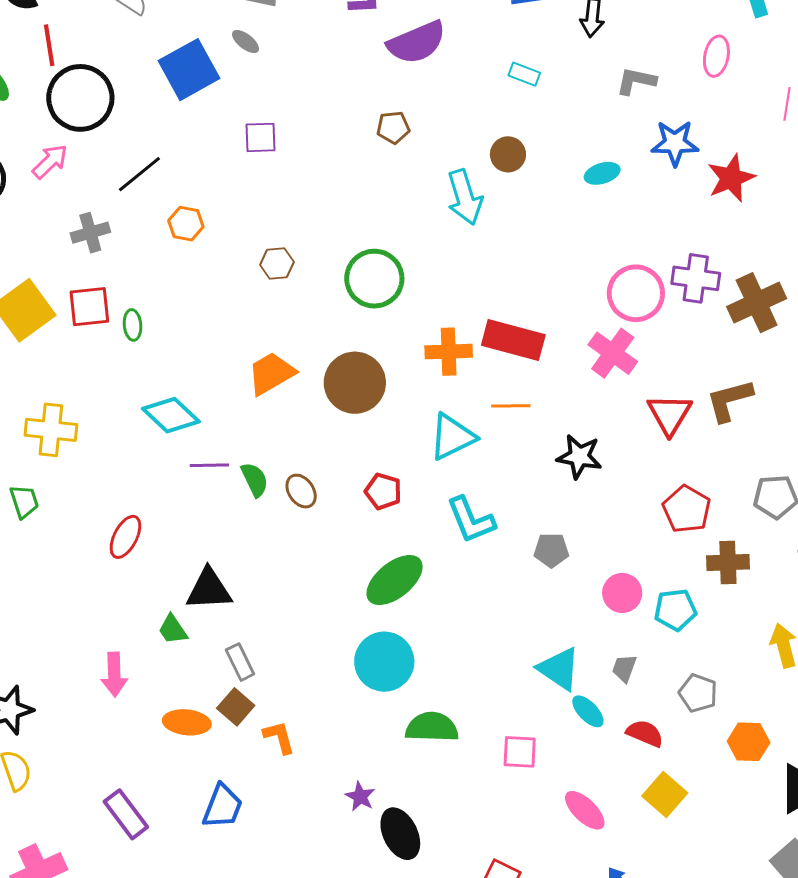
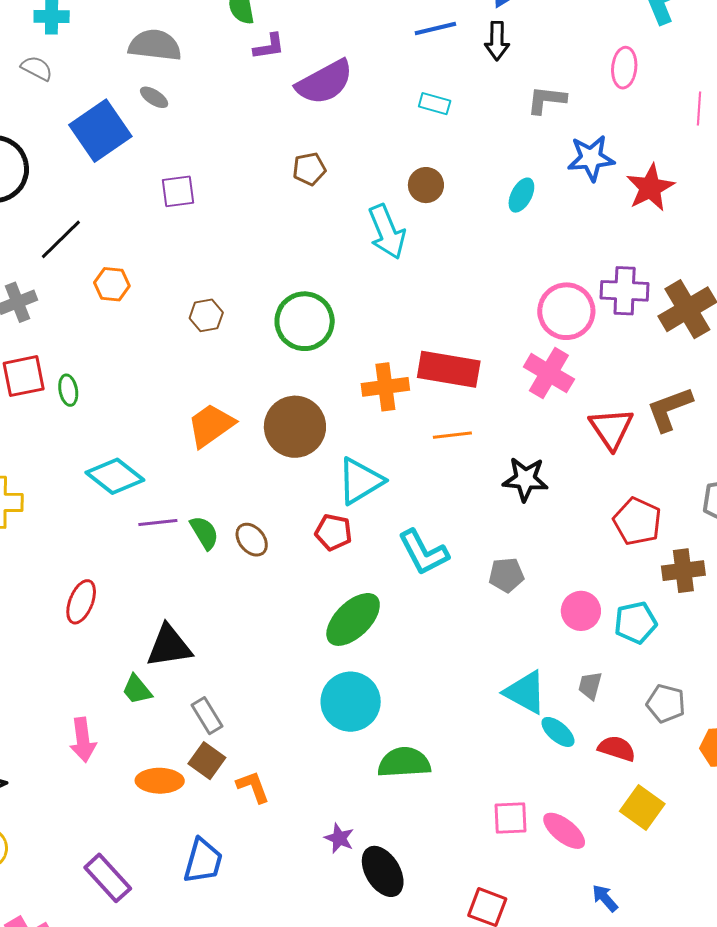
cyan ellipse: (602, 173) -> (521, 195), turned -40
cyan triangle: (452, 437) -> (360, 481), moved
pink square: (520, 752) -> (511, 818), moved

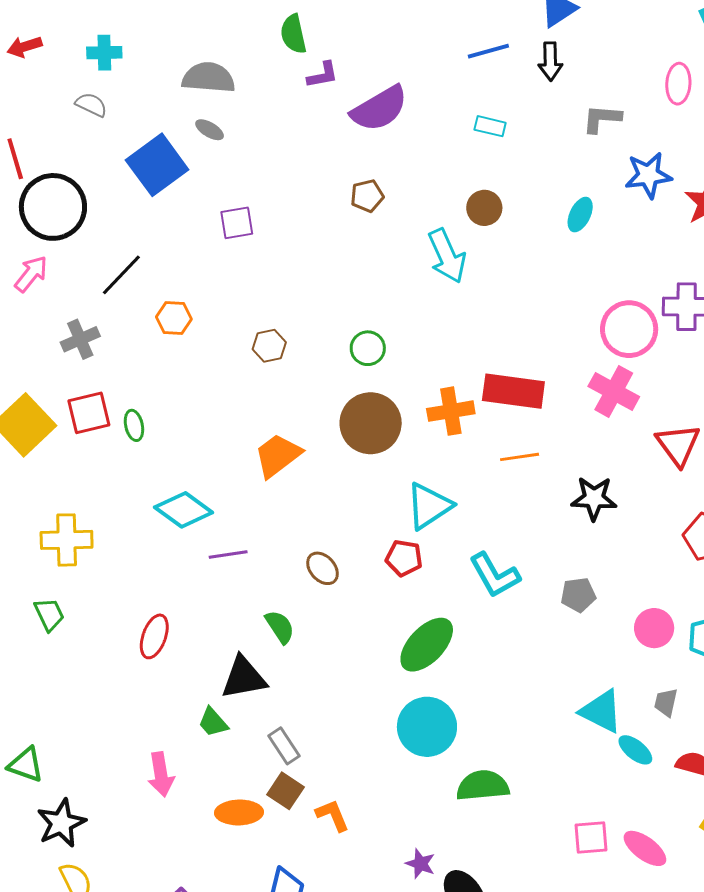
green circle: (305, 321) -> (368, 348), size x0.6
brown circle: (295, 427) -> (371, 423), moved
green semicircle: (204, 533) -> (280, 627), moved

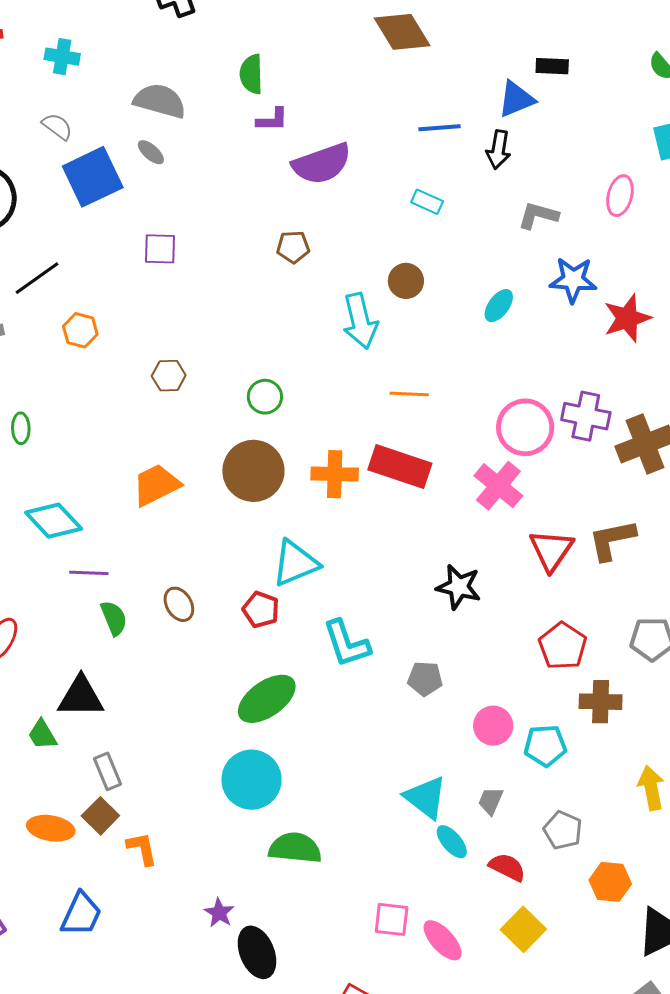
gray semicircle: (91, 105) -> (57, 126), moved
orange line: (520, 457) -> (409, 394), moved
green semicircle: (280, 627) -> (114, 618), moved

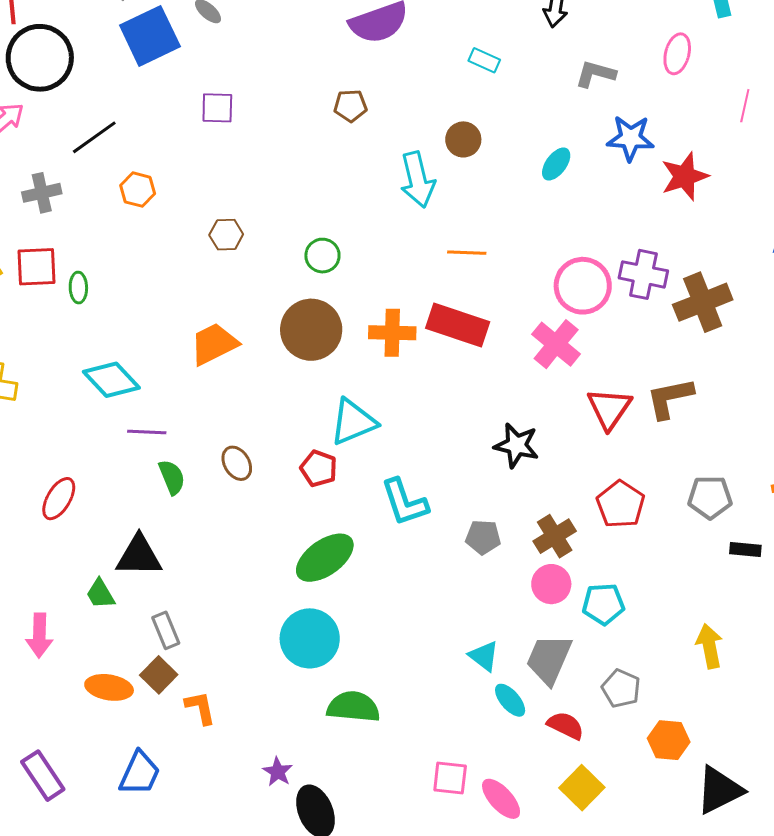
brown cross: (601, 702) -> (555, 536), moved, turned -33
cyan triangle: (426, 797) -> (484, 656), size x0.7
gray trapezoid: (491, 801) -> (549, 659), size x1.8

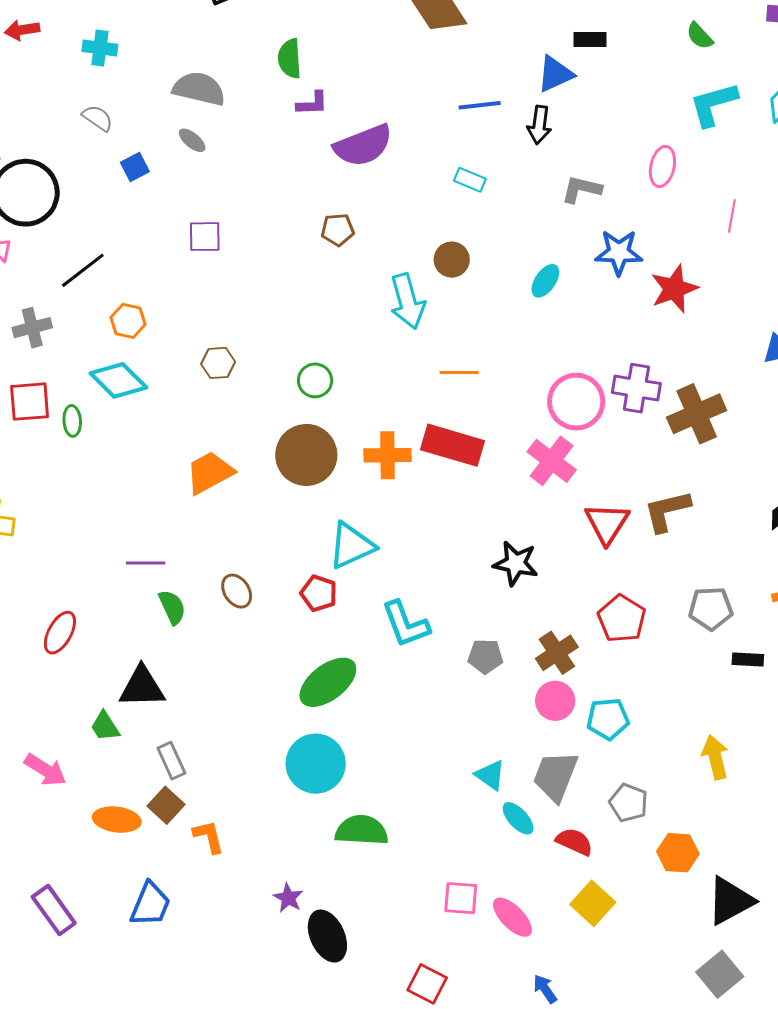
blue square: (150, 36) -> (135, 167), size x0.5
cyan diamond: (111, 380) -> (118, 380), moved
pink arrow: (39, 635) -> (45, 770), turned -57

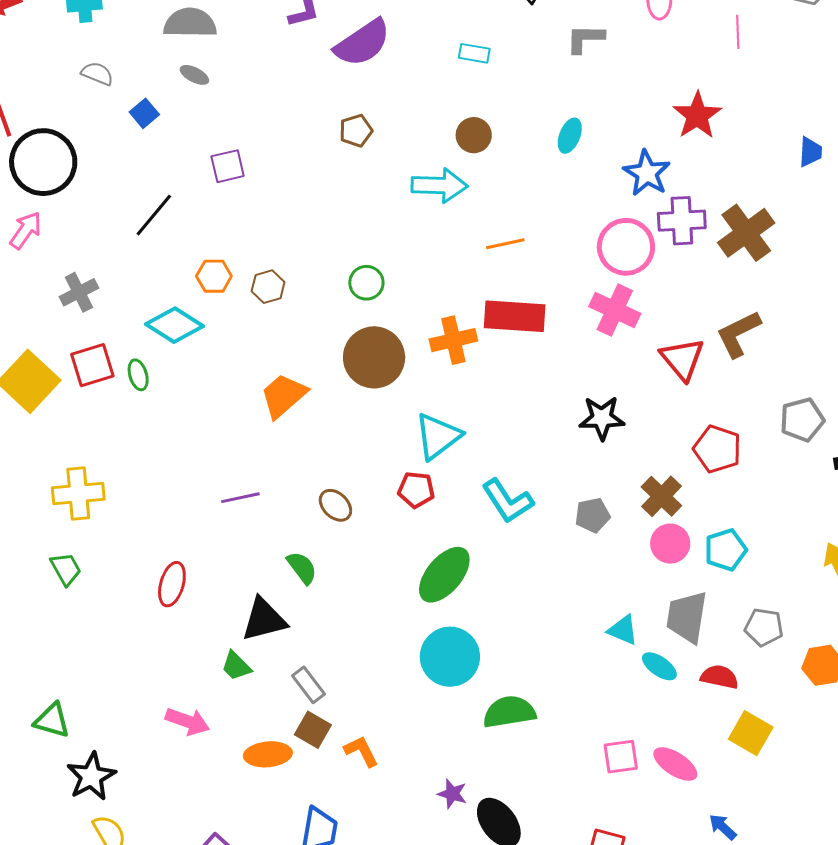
blue star: (619, 252) -> (647, 173), moved, turned -30
black line: (83, 270) -> (154, 215), moved
cyan arrow: (407, 301) -> (439, 185), turned -60
orange hexagon: (128, 321) -> (214, 276), moved
green semicircle: (172, 607) -> (302, 568), moved

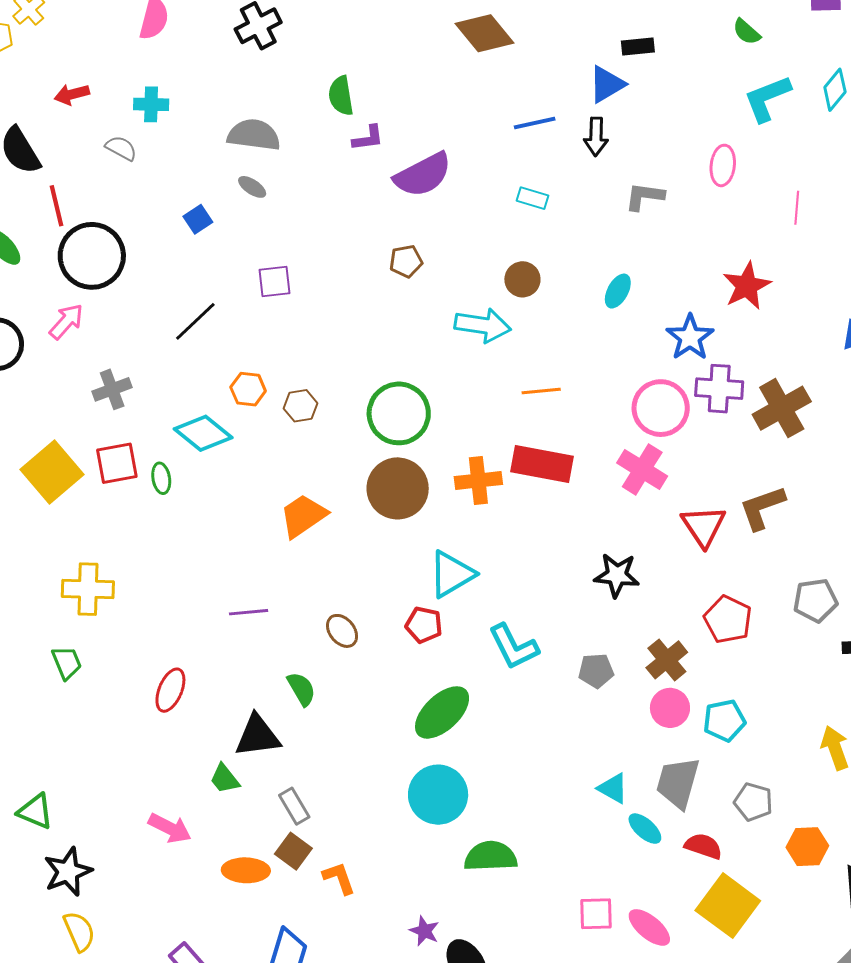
gray semicircle: (97, 74) -> (121, 148), moved
green circle: (366, 283) -> (399, 413), size x1.8
yellow square: (751, 733) -> (728, 906), size x1.4

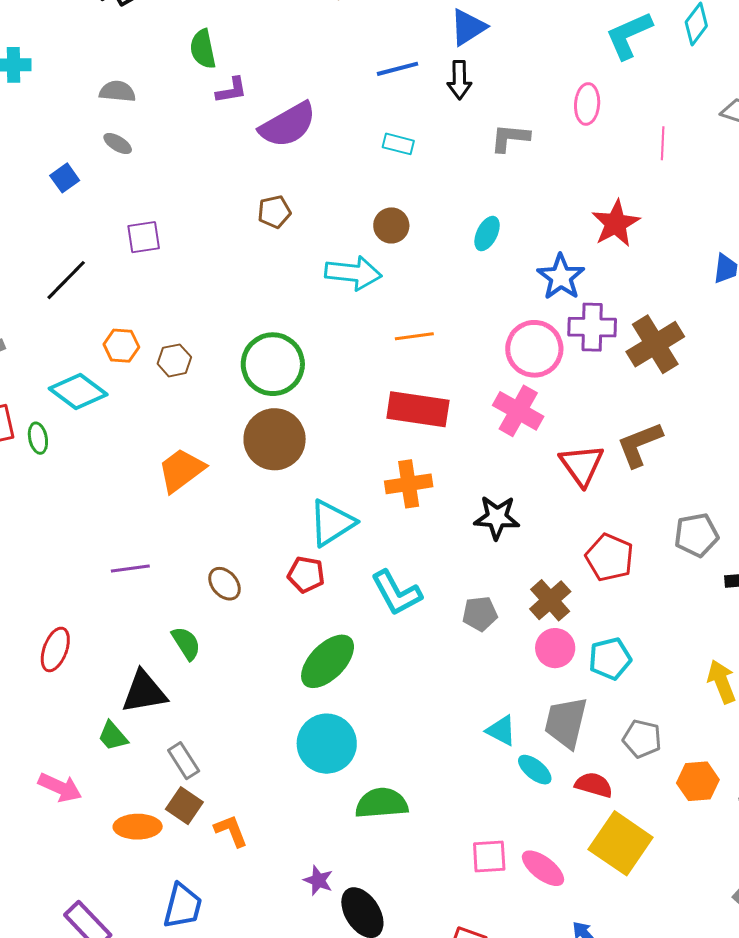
gray semicircle: (254, 135) -> (117, 91), size x0.7
orange cross: (478, 481) -> (409, 484), moved

